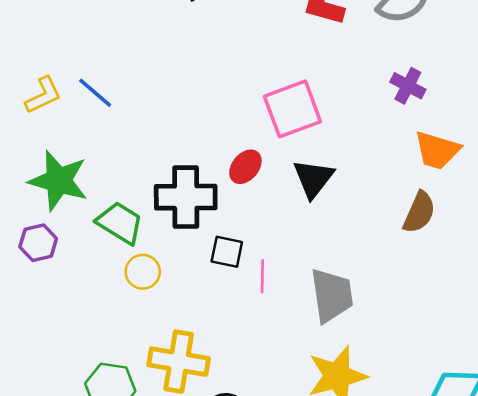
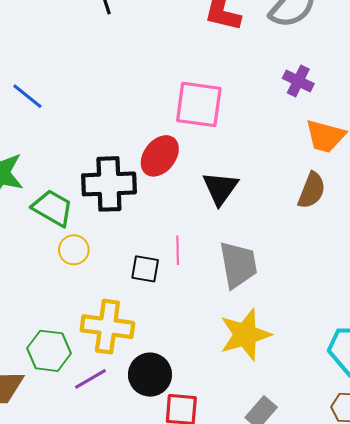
pink square: (292, 109) -> (199, 104), turned 30
red ellipse: (245, 167) -> (160, 156), size x1.4
black triangle: (313, 178) -> (220, 188), moved
black square: (227, 252) -> (145, 269), moved

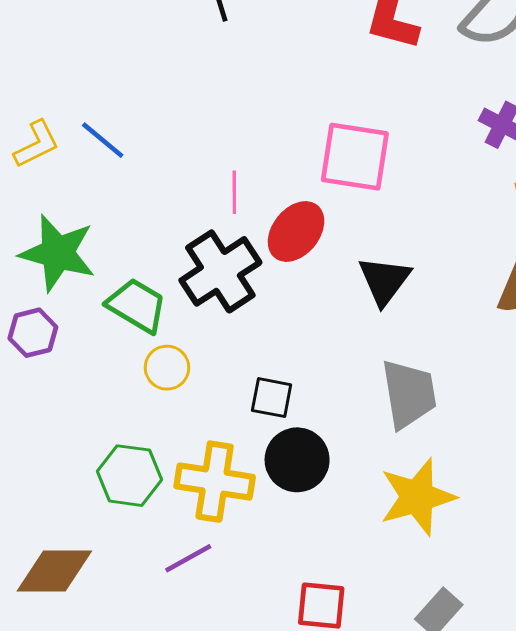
black cross: (109, 184) -> (220, 271), turned -32
pink line: (178, 250) -> (234, 192), moved
green hexagon: (49, 351) -> (129, 476), moved
black circle: (150, 375) -> (297, 460), moved

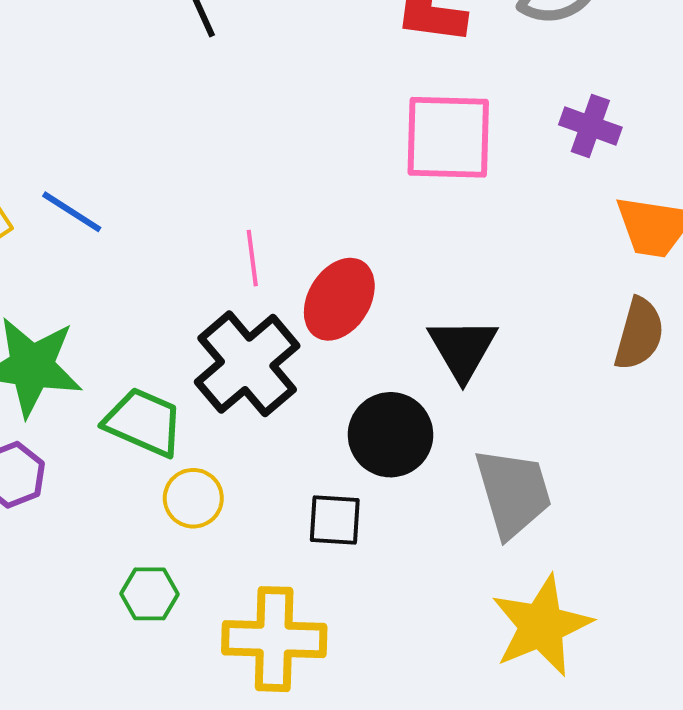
pink square: (355, 157) -> (448, 137), moved
black circle: (297, 460) -> (391, 435), moved
green hexagon: (129, 476) -> (149, 594), moved, size x0.7

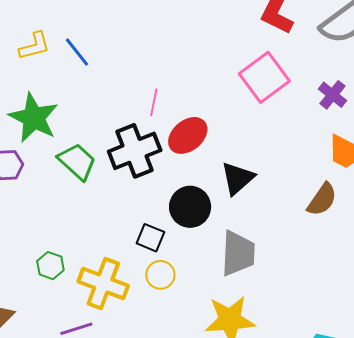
pink square: (448, 137) -> (264, 77), turned 33
yellow circle: (193, 498) -> (160, 275), moved
green hexagon: (149, 594) -> (50, 266), moved

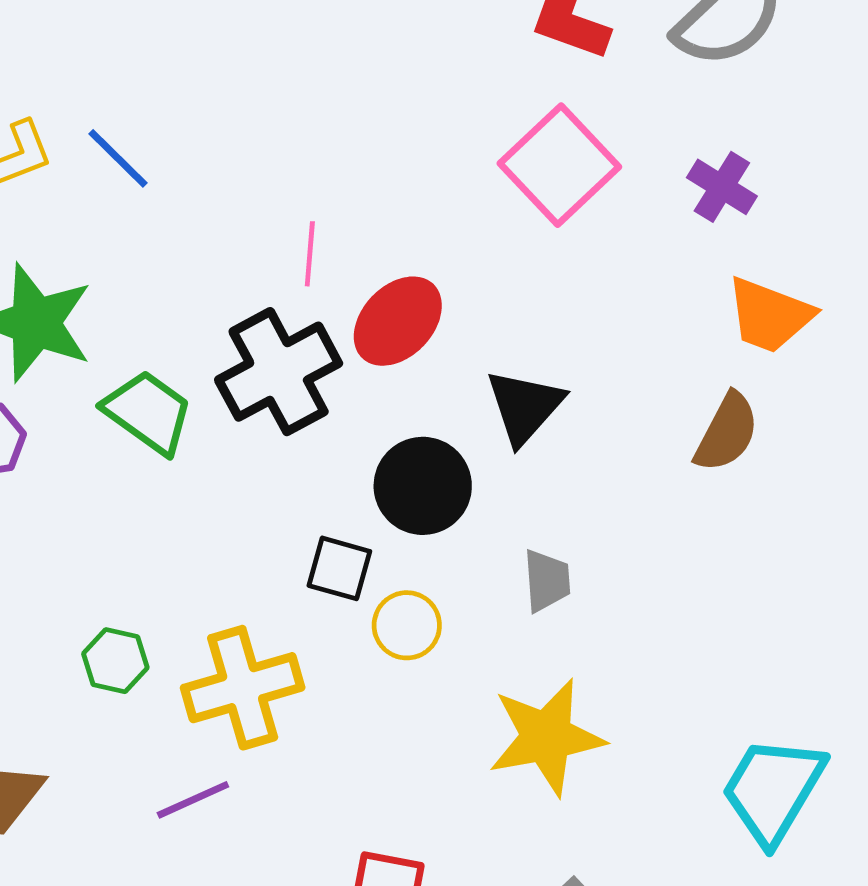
gray trapezoid: (238, 253) -> (547, 581), size x0.6
yellow circle: (160, 275) -> (407, 625), moved
yellow cross: (103, 284) -> (243, 688), turned -30

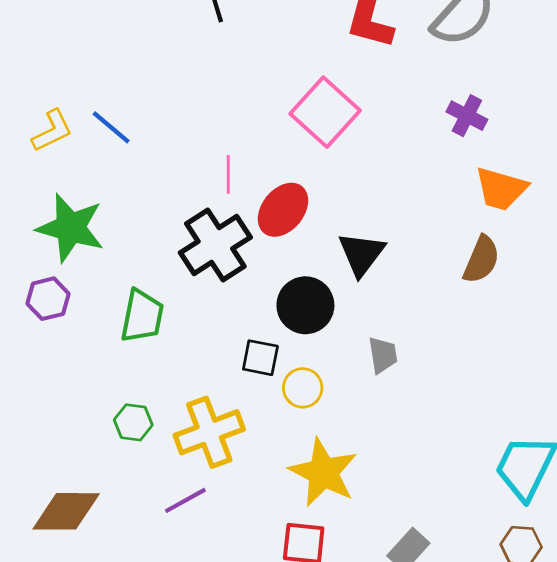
pink square: (559, 165) -> (325, 112), moved
green trapezoid: (148, 412) -> (142, 316), moved, turned 70
yellow star: (546, 737) -> (323, 472), moved, turned -30

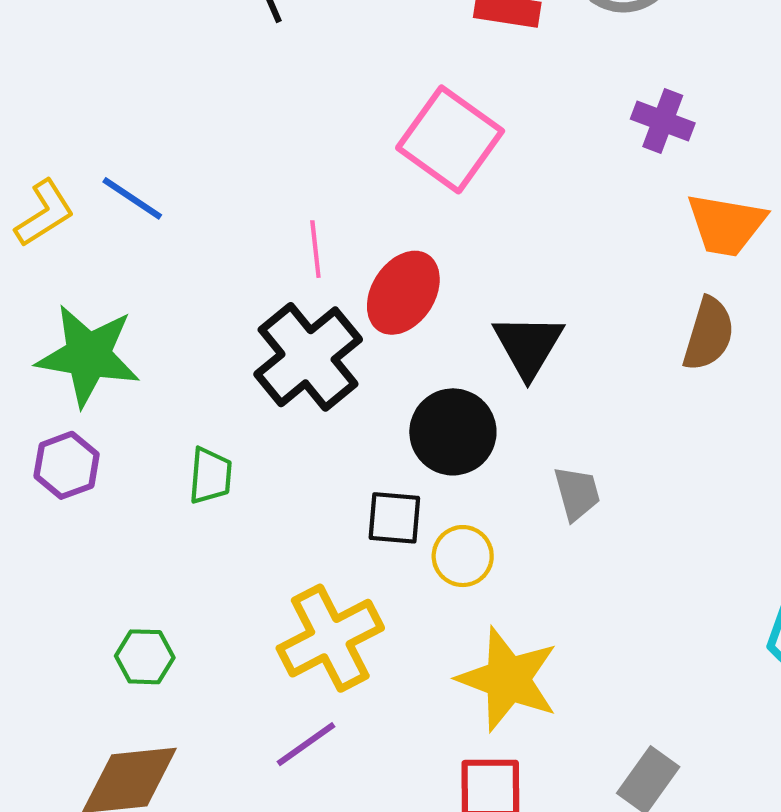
green trapezoid: (142, 316) -> (210, 476), size x0.7
green hexagon: (133, 422) -> (145, 657), moved

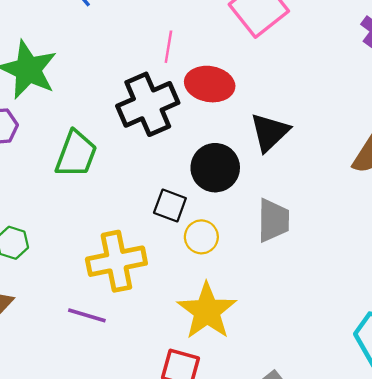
red ellipse: (403, 293) -> (210, 84), turned 51
green trapezoid: (210, 476) -> (76, 154), size x1.5
gray trapezoid: (577, 493) -> (273, 220), size x1.4
purple line: (306, 744) -> (87, 315), turned 36

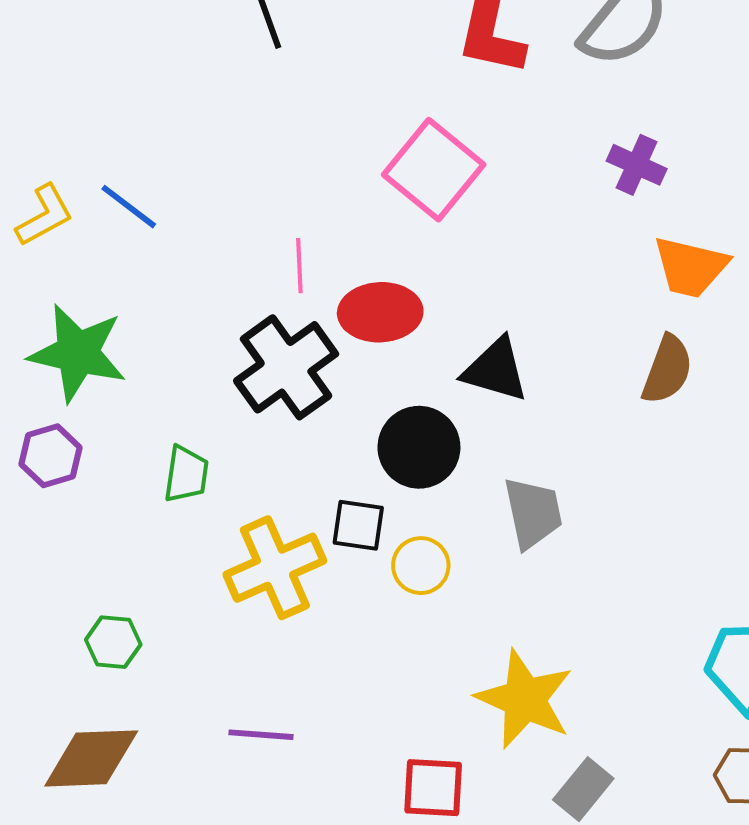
black triangle: (270, 132) -> (496, 370), turned -48
green trapezoid: (76, 154) -> (186, 474), size x0.7
yellow cross: (116, 261) -> (275, 568), moved
yellow star: (207, 311) -> (525, 699), moved

